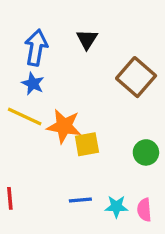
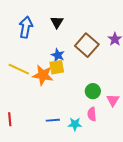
blue star: (33, 84) -> (58, 55), moved
yellow square: (87, 144) -> (57, 67), moved
pink semicircle: (144, 210) -> (92, 114), moved

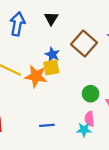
cyan star: (75, 124) -> (84, 130), moved

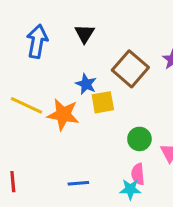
yellow square: (51, 68) -> (103, 102), moved

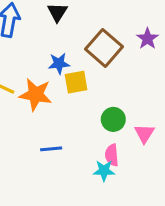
blue star: (86, 84) -> (59, 63), turned -30
blue line: (78, 183) -> (51, 149), moved

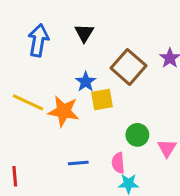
blue star: (59, 63) -> (86, 82), turned -30
pink semicircle: (112, 155) -> (118, 163), moved

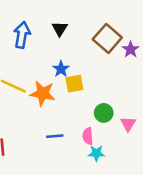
brown square: (129, 67) -> (107, 38), moved

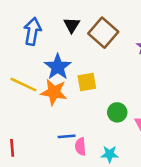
brown square: (107, 38) -> (103, 33), moved
blue star: (61, 69) -> (58, 67), moved, size x1.5
pink semicircle: (88, 136) -> (80, 147), moved

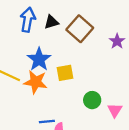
black triangle: (72, 25) -> (51, 22), turned 42
blue arrow: (32, 31) -> (28, 20), moved

